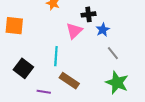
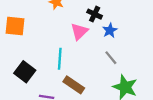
black cross: (88, 14) -> (95, 14), turned 32
gray line: (113, 53) -> (111, 58), moved

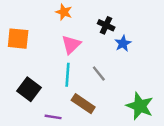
pink triangle: (79, 31) -> (71, 45), moved
gray line: (111, 58) -> (99, 74), moved

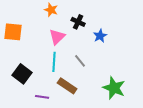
black cross: (106, 25) -> (78, 22), moved

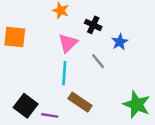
gray line: (80, 61) -> (98, 61), moved
black square: (22, 74) -> (26, 106), moved

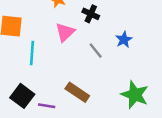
blue star: (120, 42) -> (124, 40), moved
cyan line: (64, 73) -> (32, 53), moved

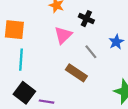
cyan line: (32, 53) -> (21, 60), moved
brown rectangle: (77, 92) -> (76, 73), moved

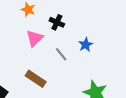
brown rectangle: (76, 73) -> (36, 79), moved

